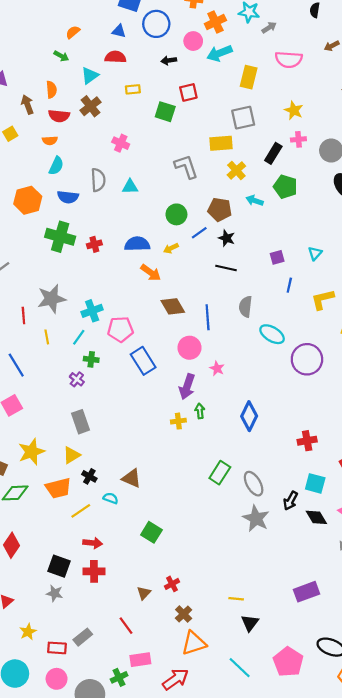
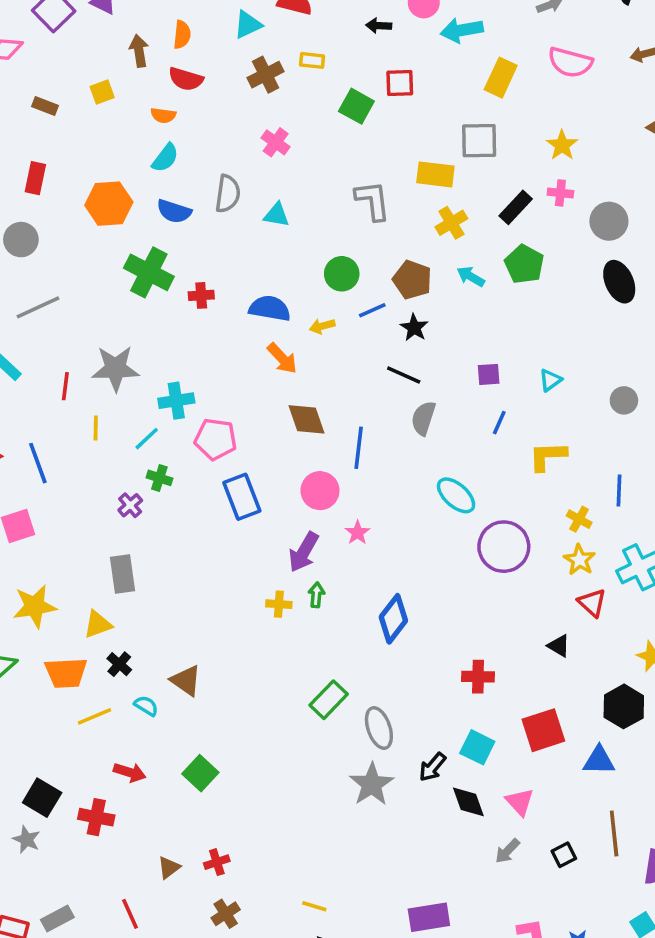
brown cross: (90, 106) -> (266, 75), moved
gray semicircle: (245, 307) -> (423, 418), moved
red arrow: (93, 543) -> (130, 772), moved

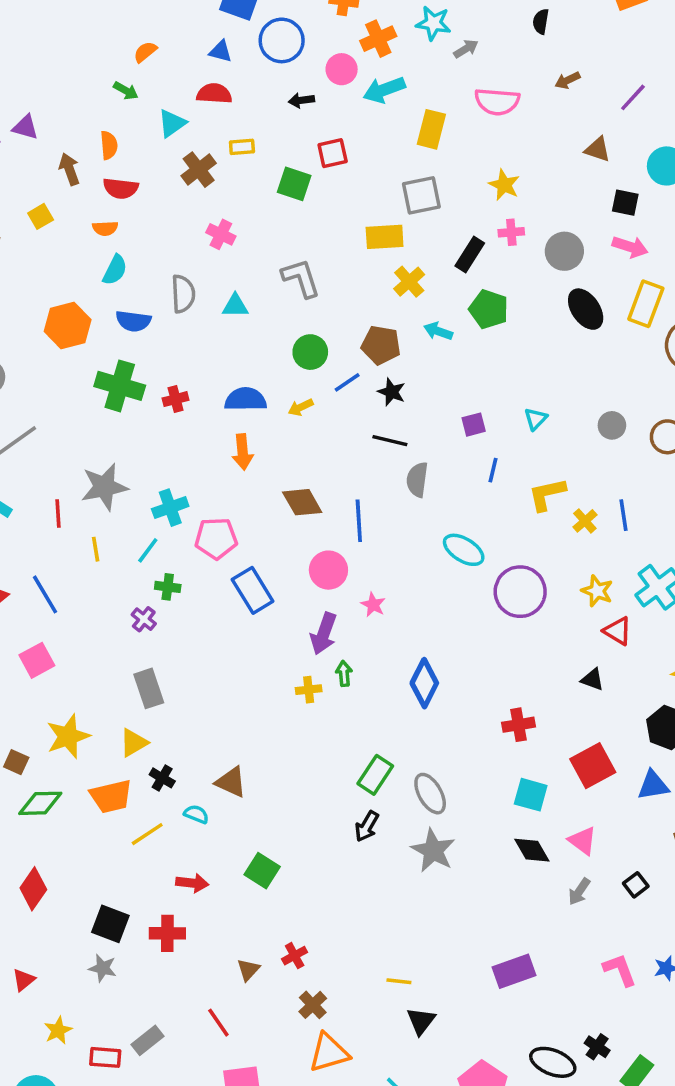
gray L-shape: (373, 201) -> (301, 278), moved
orange arrow: (282, 358) -> (243, 452), moved, turned 48
yellow cross: (579, 519) -> (585, 521), moved, turned 30
black arrow: (432, 767) -> (367, 826), moved

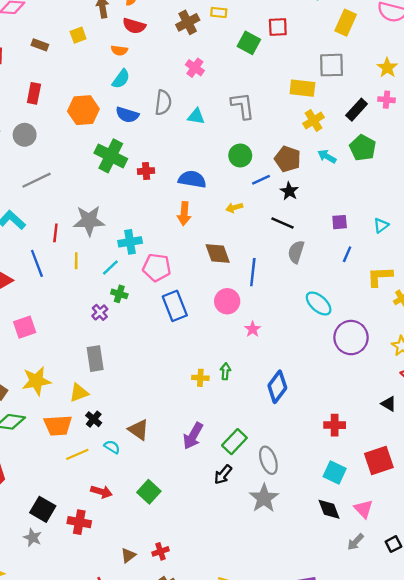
yellow arrow: (301, 407) -> (234, 208), moved
blue line: (45, 594) -> (37, 263), moved
purple arrow: (324, 634) -> (193, 436), moved

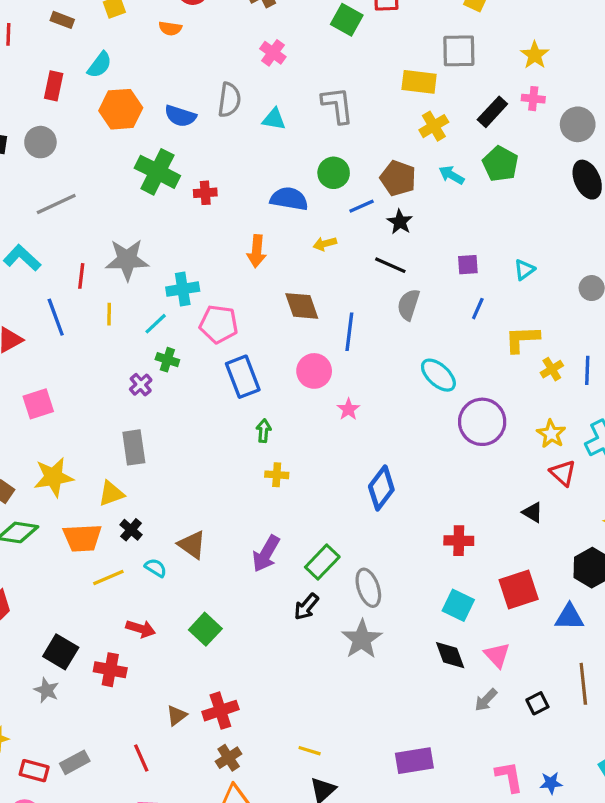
cyan semicircle: (121, 79) -> (100, 65), moved
blue semicircle: (192, 179) -> (289, 199), moved
green arrow: (225, 371) -> (264, 431), moved
red cross: (160, 551) -> (220, 711), size x1.5

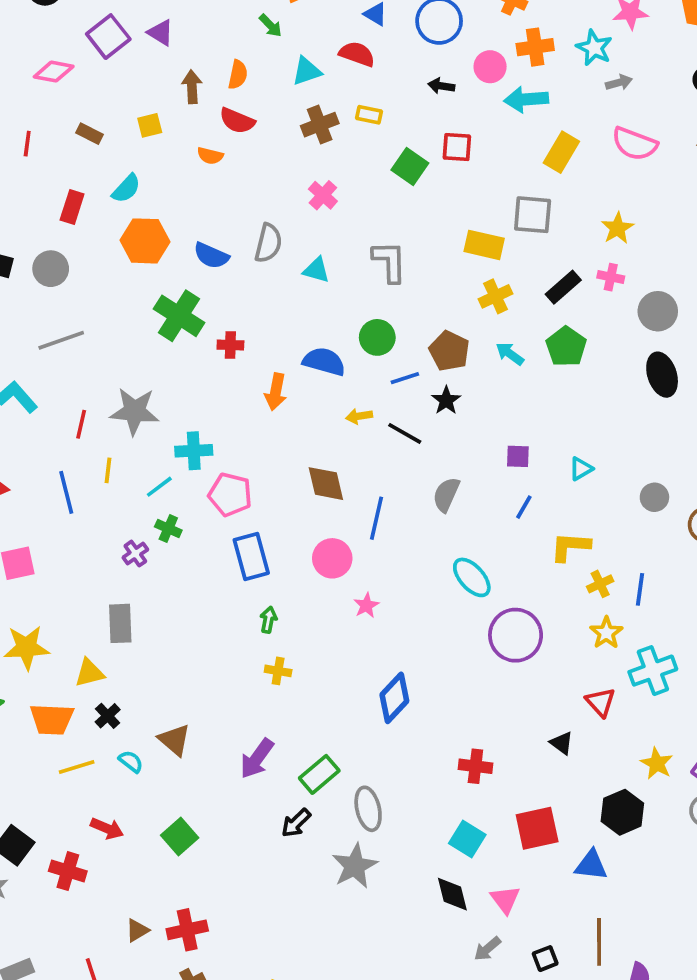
orange arrow: (257, 251) -> (276, 392), moved
black line: (390, 265) -> (405, 433), moved
blue line: (56, 317) -> (66, 492), moved
yellow star: (551, 434) -> (606, 633), moved

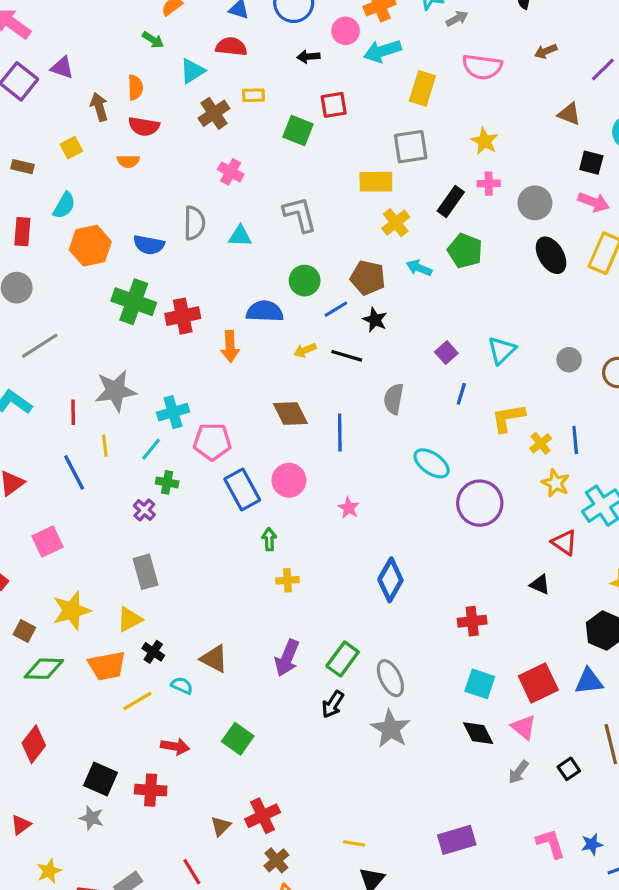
red cross: (230, 345) -> (183, 316), size x1.5
purple square: (518, 456) -> (446, 353), turned -30
cyan triangle: (581, 469) -> (502, 350), size x1.4
pink circle: (332, 558) -> (289, 480), moved
red square: (537, 828) -> (538, 683), moved

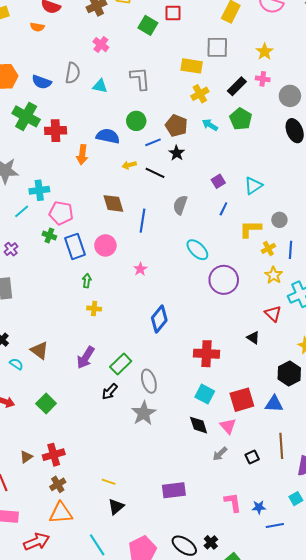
gray circle: (569, 360) -> (279, 220), moved
green cross: (167, 482) -> (49, 236), moved
red cross: (472, 621) -> (206, 354), size x1.4

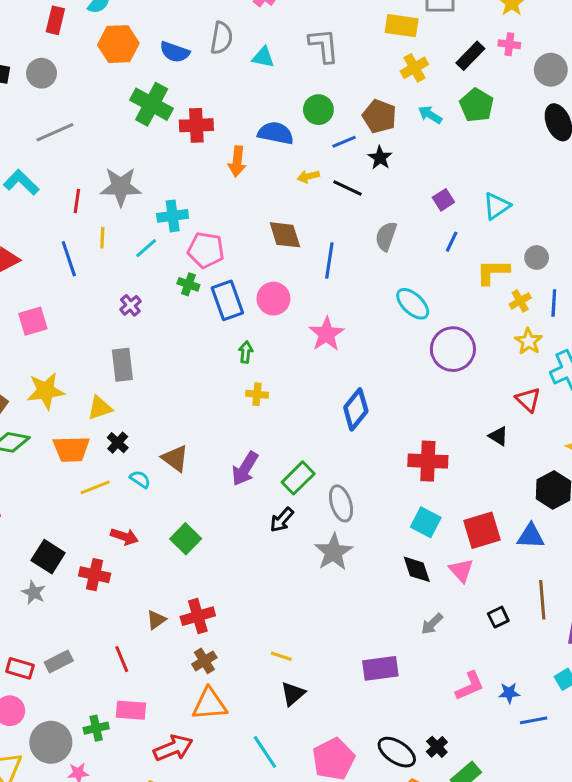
pink star: (140, 269) -> (327, 334), size x1.6
gray arrow: (220, 454) -> (432, 624), moved
pink L-shape: (233, 502) -> (470, 686), turned 75

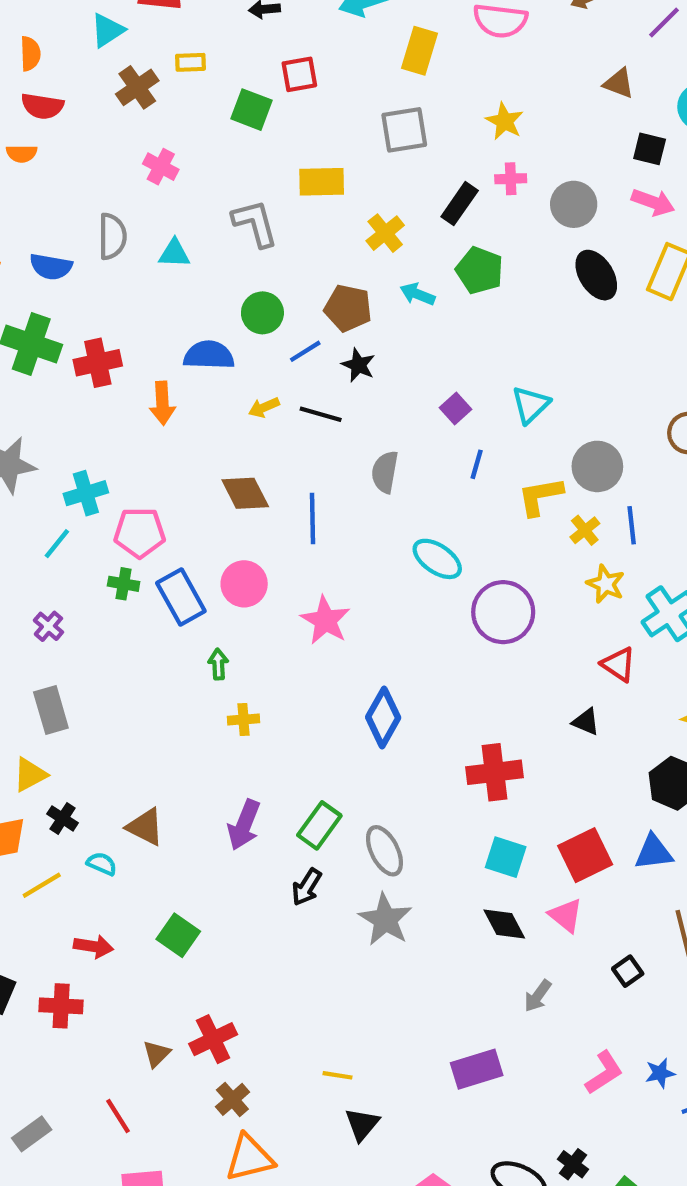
yellow rectangle: (402, 26) -> (322, 182), moved
gray circle: (537, 257) -> (597, 466), size x1.5

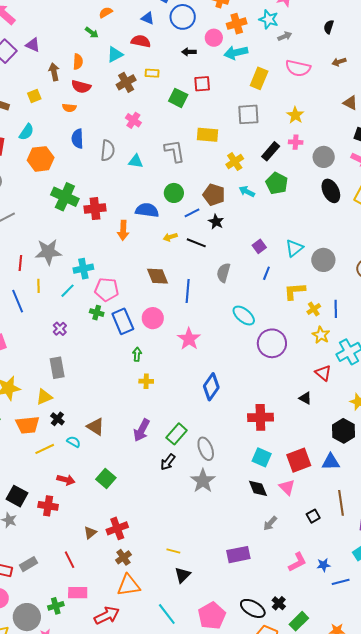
blue semicircle: (51, 267) -> (78, 139), moved, turned 72
gray circle: (597, 466) -> (323, 260), moved

